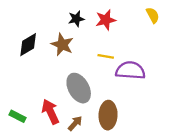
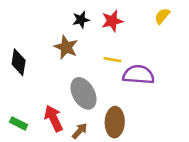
yellow semicircle: (153, 15) -> (162, 16), turned -112
black diamond: (28, 45) -> (19, 62), moved, turned -50

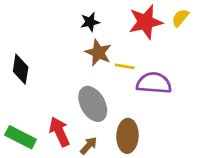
red star: (112, 21) -> (146, 22), moved, size x1.4
brown star: (66, 47) -> (98, 53), moved
green rectangle: (19, 123) -> (21, 137), size x1.5

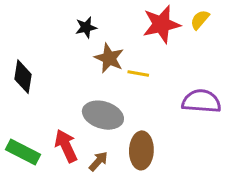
black star: (90, 22) -> (86, 27), moved
purple semicircle: (154, 83) -> (201, 101), moved
gray ellipse: (93, 104) -> (103, 115), turned -44

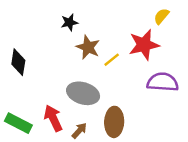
red star: (161, 24) -> (144, 45), moved
yellow line: (138, 74) -> (112, 60), turned -49

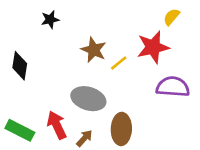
black star: (69, 22) -> (50, 20), moved

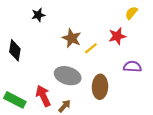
red star: (153, 47) -> (117, 36), size x0.7
purple semicircle: (173, 87) -> (132, 67), size x0.7
brown ellipse: (121, 129) -> (100, 87), moved

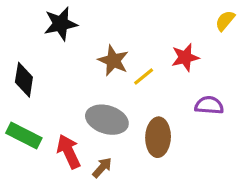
yellow semicircle: (131, 13) -> (225, 21), moved
black star: (38, 15) -> (61, 24), size x1.5
green rectangle: (15, 100) -> (24, 136), moved

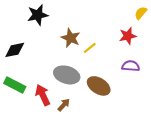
red star: (185, 57) -> (128, 36), moved
black diamond: (24, 80) -> (15, 50), turned 70
brown ellipse: (158, 137) -> (99, 86), turned -60

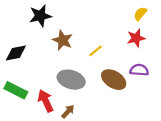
yellow semicircle: (141, 13) -> (140, 14), moved
brown star: (71, 38) -> (63, 40), moved
brown ellipse: (99, 86) -> (114, 80), moved

